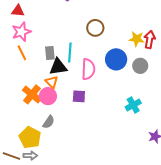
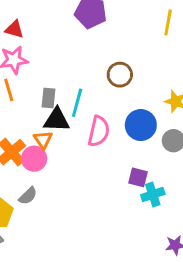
purple square: (79, 96) -> (138, 177), moved

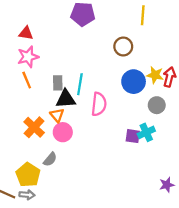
brown circle: (120, 75) -> (123, 46), moved
blue circle: (141, 125) -> (134, 82), moved
pink circle: (34, 159) -> (63, 132), moved
cyan cross: (153, 194) -> (146, 132), moved

